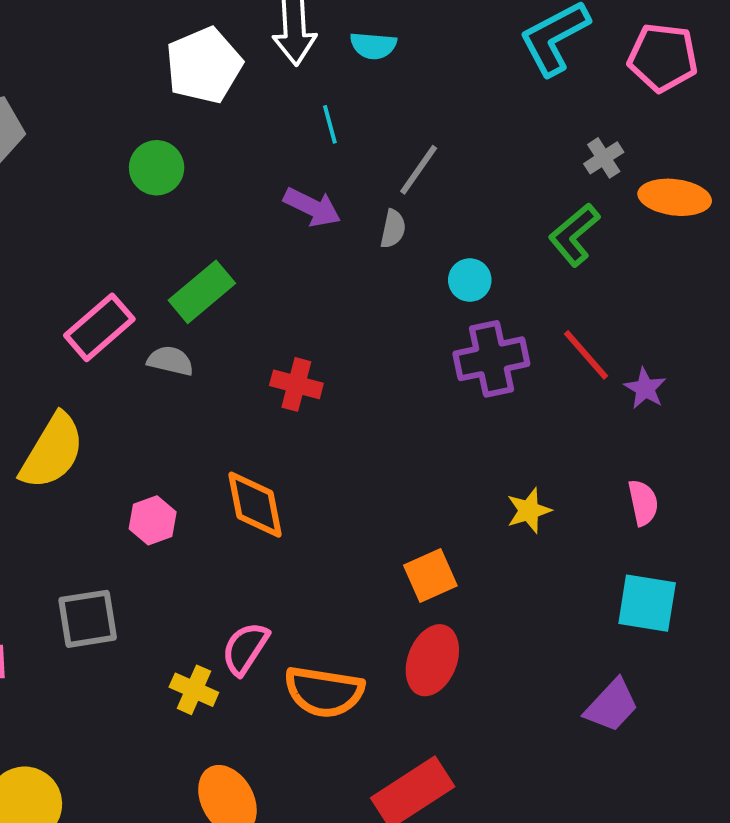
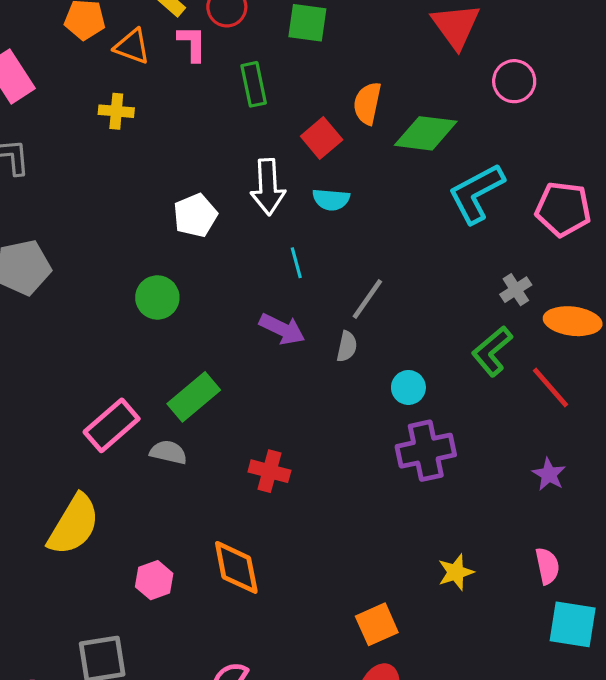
white pentagon: (204, 65) -> (195, 215), size x0.7
red line: (586, 355) -> (551, 387), moved
cyan square: (647, 603) -> (573, 624), moved

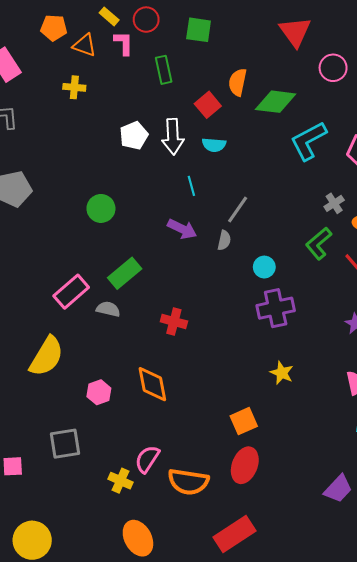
white pentagon: (195, 215) -> (134, 136), moved
yellow star: (456, 572) -> (282, 373), moved, turned -30

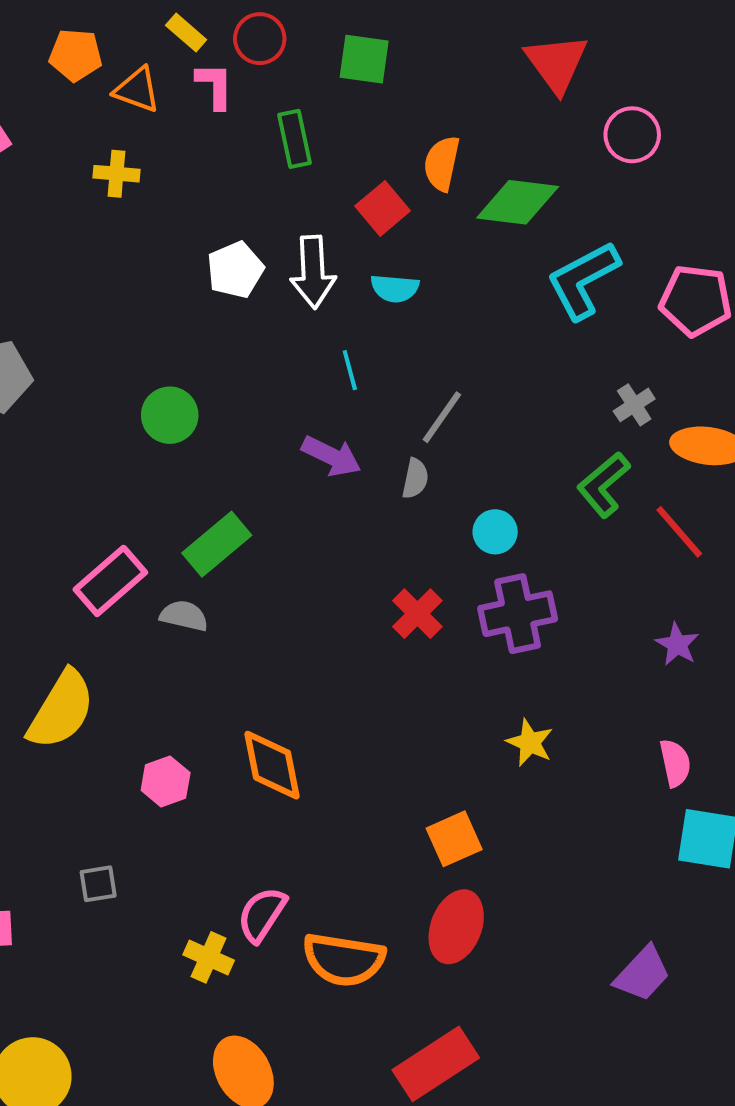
red cross: (174, 321) -> (417, 614), moved, turned 30
gray square: (65, 444) -> (98, 884), size x0.6

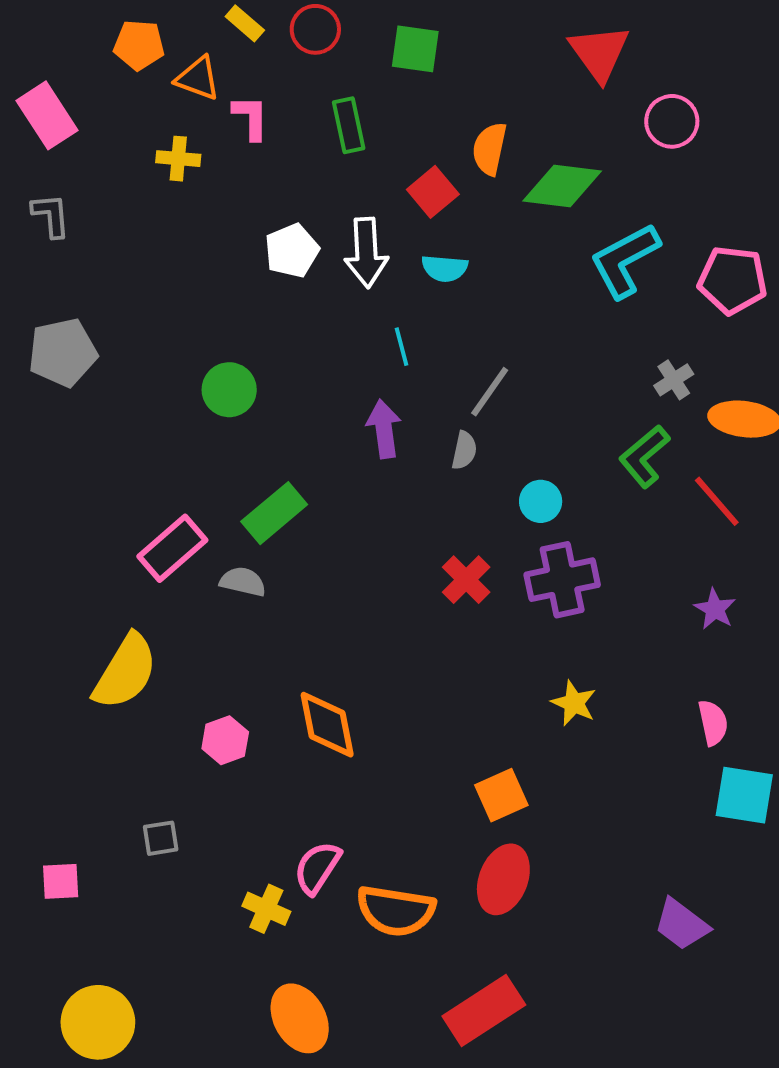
pink L-shape: (215, 86) -> (251, 117), moved
purple arrow: (331, 456) -> (384, 429), turned -124
purple trapezoid: (642, 974) -> (682, 924), turned 84

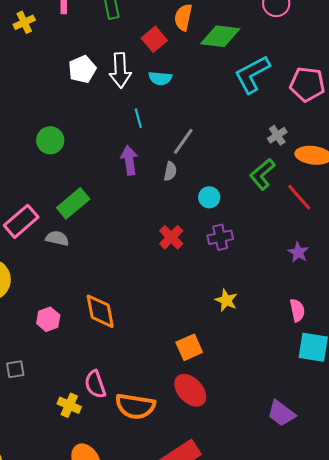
yellow cross: (178, 159) -> (24, 22), turned -30
purple cross: (562, 580) -> (220, 237), size x0.7
pink semicircle: (317, 868) -> (95, 384), turned -52
red ellipse: (503, 879) -> (190, 390), turned -64

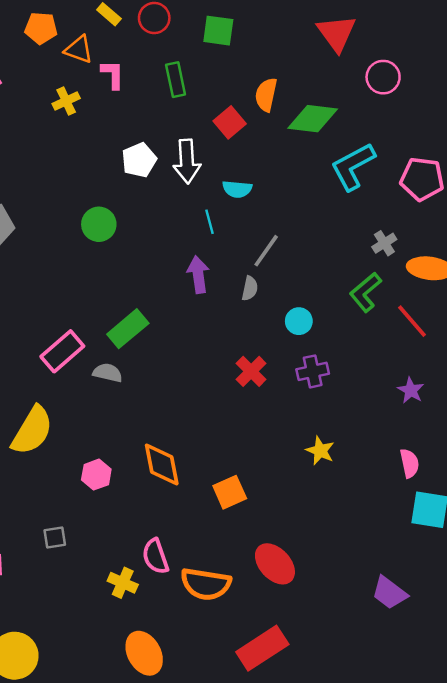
cyan semicircle: (160, 78) -> (237, 189), moved
green circle: (50, 140) -> (99, 224), moved
orange square: (189, 347) -> (230, 492), moved

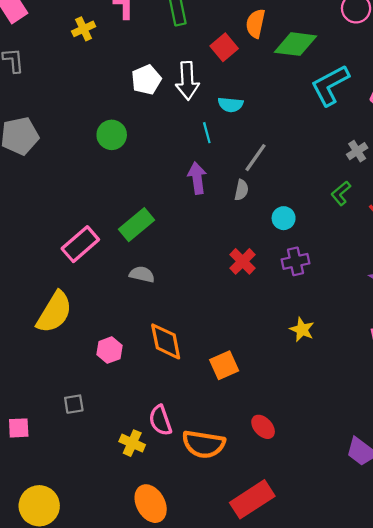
green L-shape: (365, 292) -> (341, 193), size x0.7
gray semicircle: (108, 373) -> (142, 274), moved
red ellipse: (275, 564) -> (263, 427), size x0.7

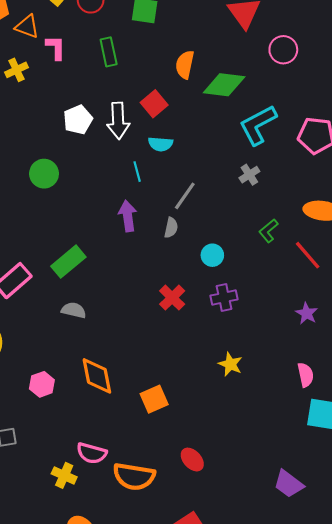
red square: (224, 47) -> (154, 104), moved
gray cross: (357, 151) -> (249, 175), moved
pink semicircle: (160, 420) -> (92, 453), turned -56

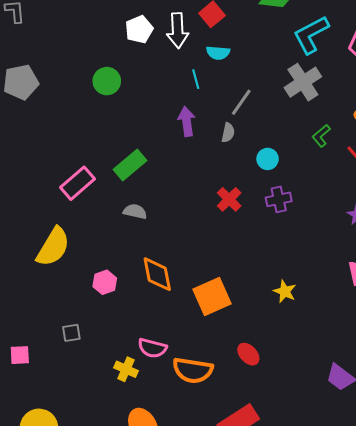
gray cross: (249, 175) -> (303, 82), size x1.8
yellow star: (230, 364) -> (285, 291), moved
orange square: (154, 399) -> (212, 296), size x1.4

